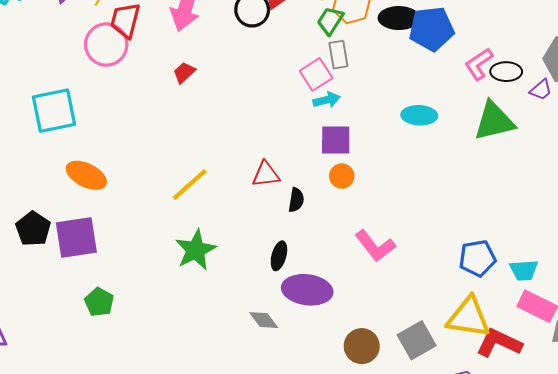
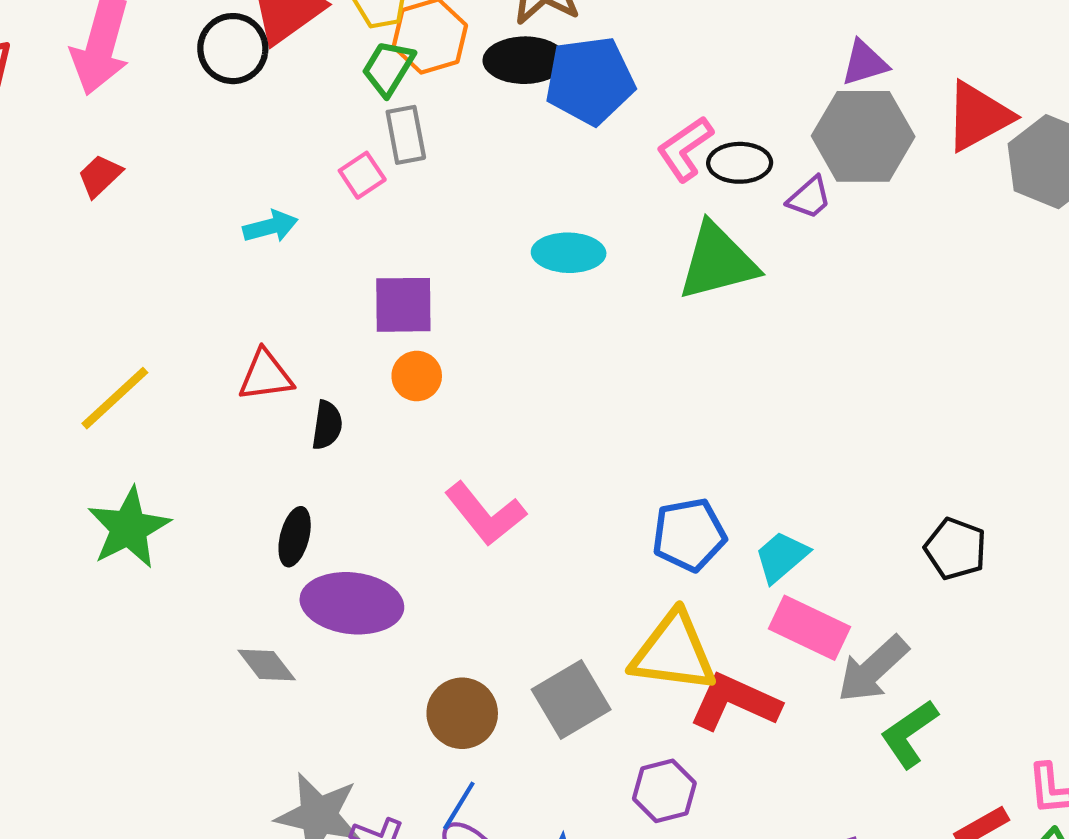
pink square: (316, 74) -> (362, 175), size x0.7
cyan arrow: (326, 100) -> (270, 226), moved
cyan trapezoid: (524, 270) -> (782, 557), turned 144

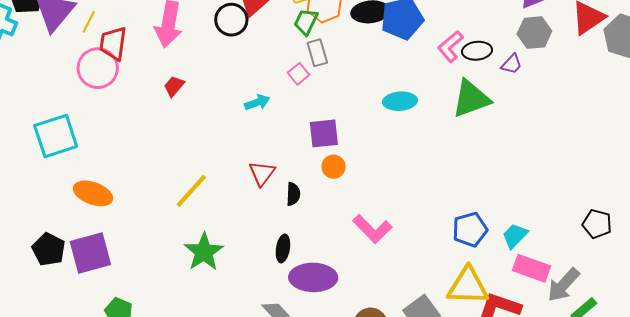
gray hexagon: (863, 136) -> (534, 33), size x0.7
red triangle: (266, 375) -> (262, 173), turned -40

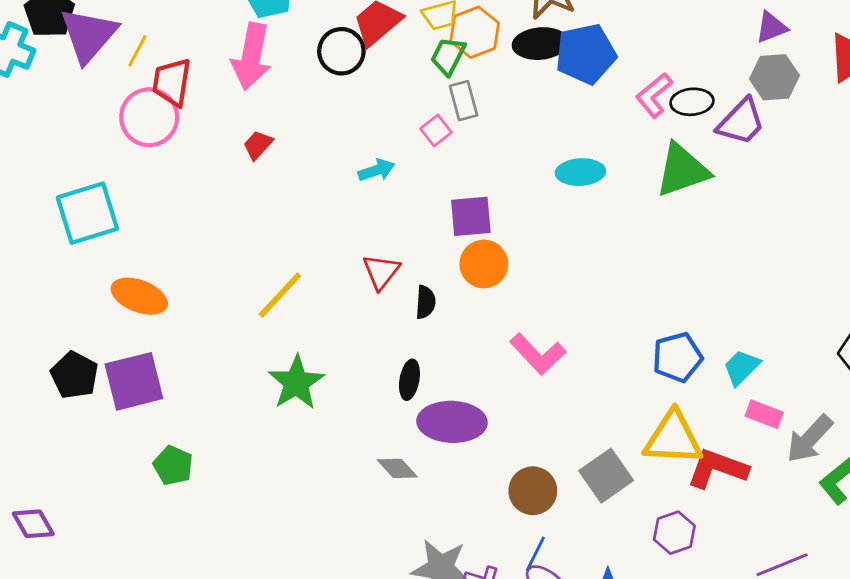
purple trapezoid: (512, 64) -> (741, 122), size x1.6
orange circle: (334, 167) -> (484, 264), size x1.4
pink rectangle: (531, 268) -> (764, 414), size x0.7

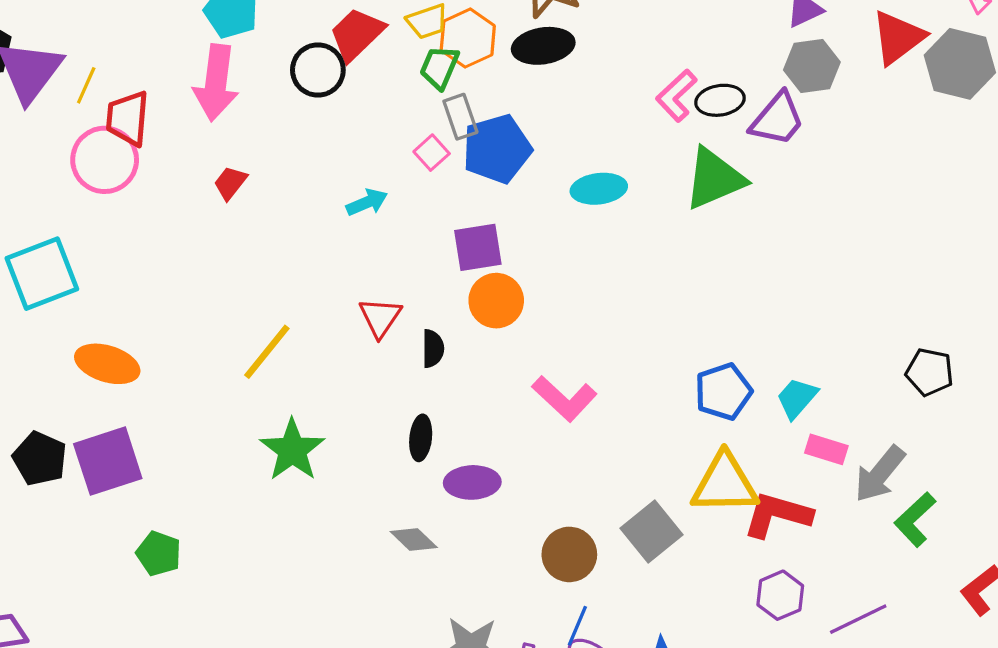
blue pentagon: (586, 54) -> (497, 149), moved
purple ellipse: (452, 422) -> (472, 482), size x0.7
purple hexagon: (674, 533) -> (780, 595), moved

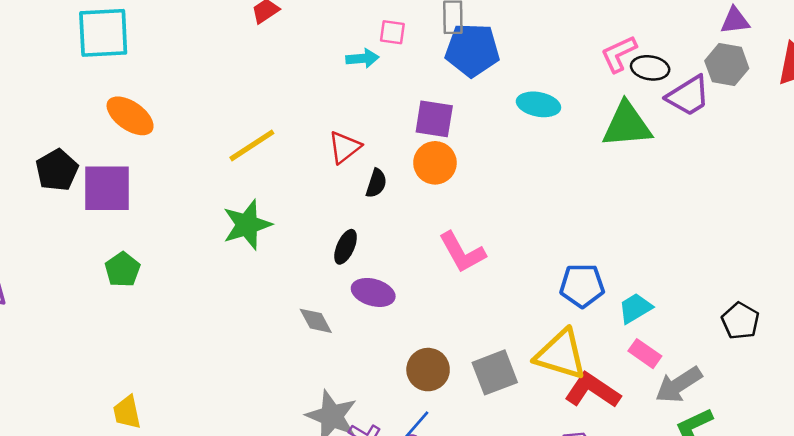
pink square: (432, 153) -> (392, 32), moved, turned 32

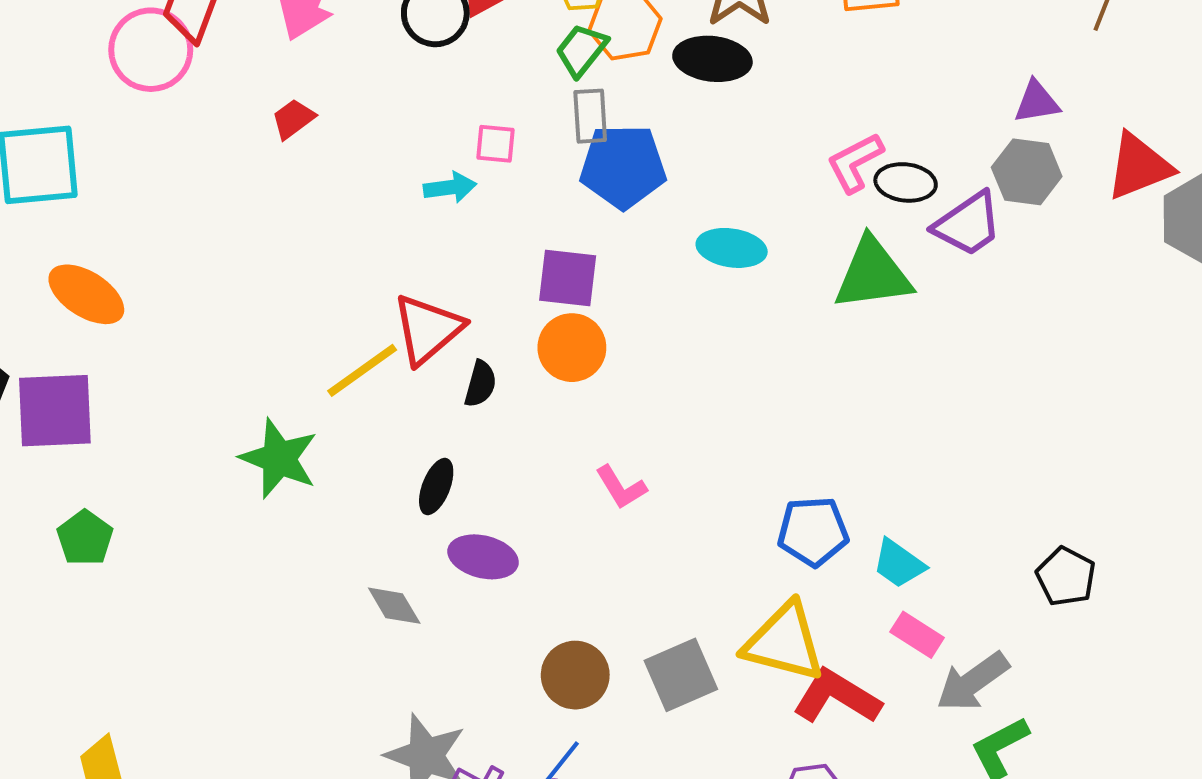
yellow line: (252, 145) -> (362, 370), moved
red triangle: (345, 147) -> (428, 329), size x1.4
green star: (247, 225) -> (279, 458), turned -30
pink L-shape: (462, 252) -> (621, 487), size x0.7
cyan trapezoid: (635, 308) -> (899, 564), turned -111

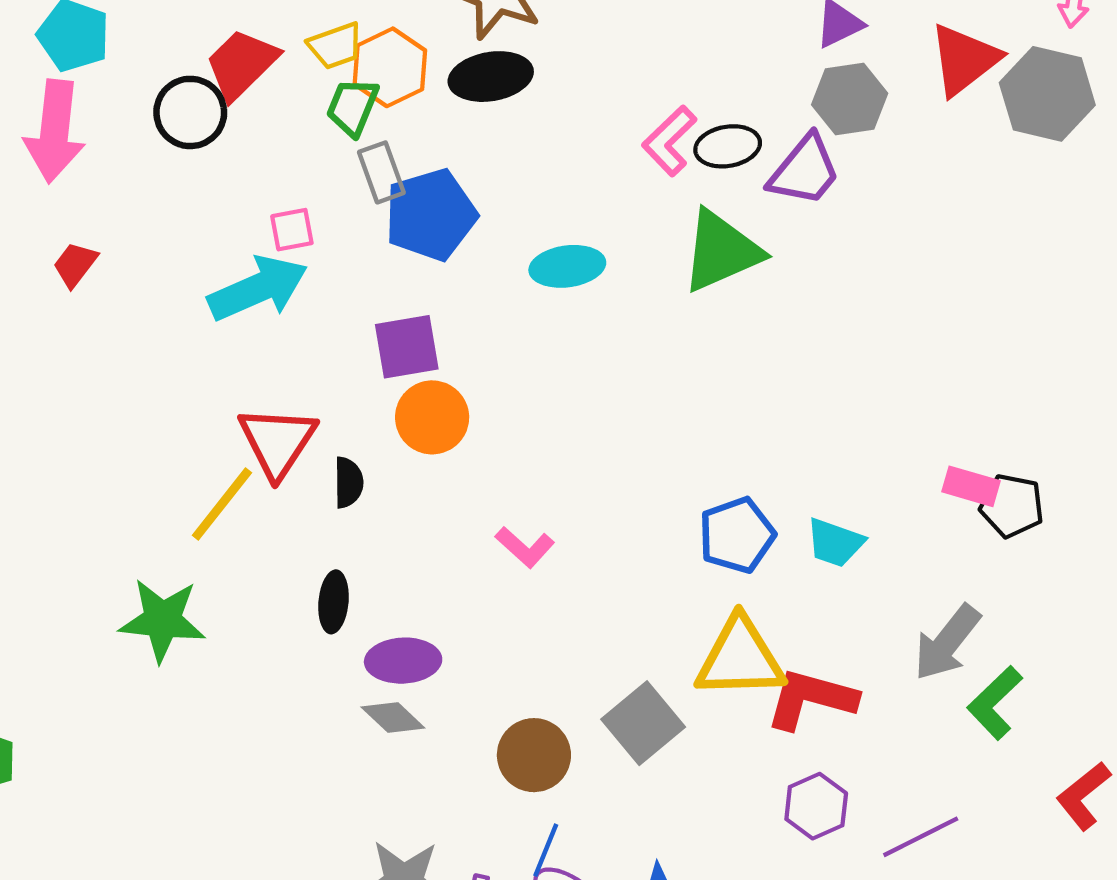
cyan arrow: (450, 187) -> (258, 288), size x1.8
gray diamond: (394, 606) -> (393, 717), moved
pink rectangle: (917, 635) -> (971, 486), moved

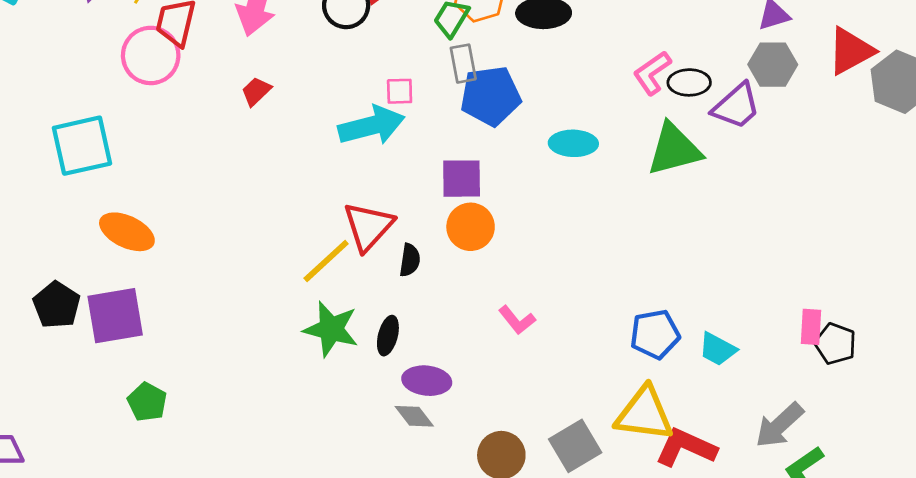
pink rectangle: (971, 486) -> (811, 327), turned 68
green star: (162, 620) -> (331, 329), moved

